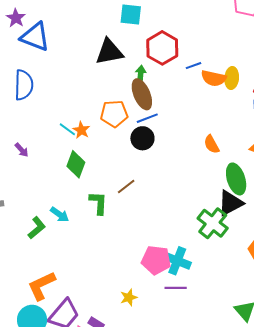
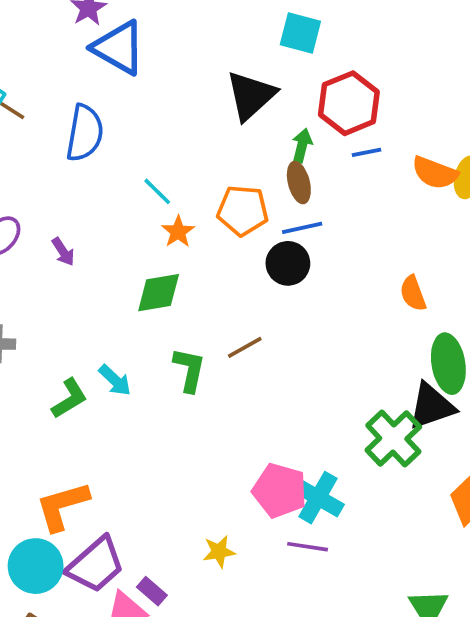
black triangle: (109, 52) -> (251, 96), turned -40
blue line: (193, 66) -> (367, 152), moved
brown ellipse: (142, 94) -> (299, 183), size x0.7
cyan line: (67, 129) -> (157, 191), moved
green diamond: (76, 164) -> (159, 293), turned 52

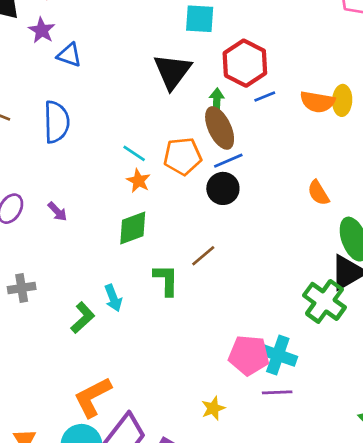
blue triangle: (119, 48) -> (69, 55), size x0.6
brown ellipse: (299, 183) -> (220, 128), size x1.4
cyan line: (157, 191) -> (134, 153), moved
cyan arrow: (115, 380) -> (113, 298), turned 36

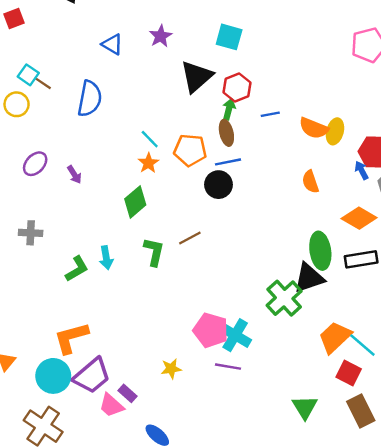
purple star: (42, 30) -> (161, 36), moved
red hexagon: (245, 63) -> (237, 87), moved, size x0.7
brown ellipse: (220, 128) -> (226, 133), size x0.7
orange semicircle: (318, 193) -> (310, 182), moved
green diamond: (133, 228) -> (135, 202), turned -32

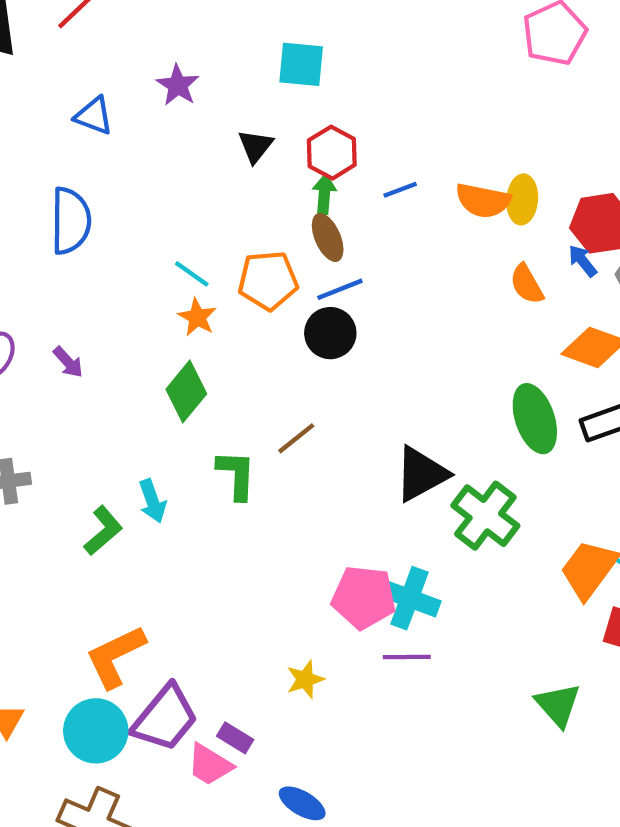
black triangle: (197, 76) -> (256, 146), size x0.6
orange semicircle: (310, 182) -> (527, 284), moved
black triangle: (309, 278) -> (421, 474), moved

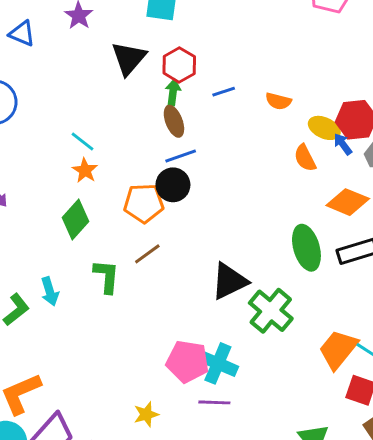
black triangle: (256, 146) -> (129, 58), size x1.5
yellow ellipse: (522, 199) -> (324, 128), moved, turned -72
orange semicircle: (483, 201) -> (278, 101), size x0.7
orange pentagon: (268, 280) -> (144, 203), moved

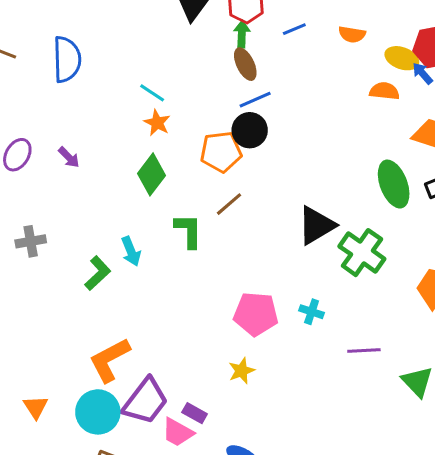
orange semicircle: (305, 158) -> (384, 91), turned 128
pink pentagon: (188, 362) -> (256, 314), moved
cyan cross: (218, 363) -> (312, 312), size x0.6
purple line: (214, 402) -> (364, 351), moved

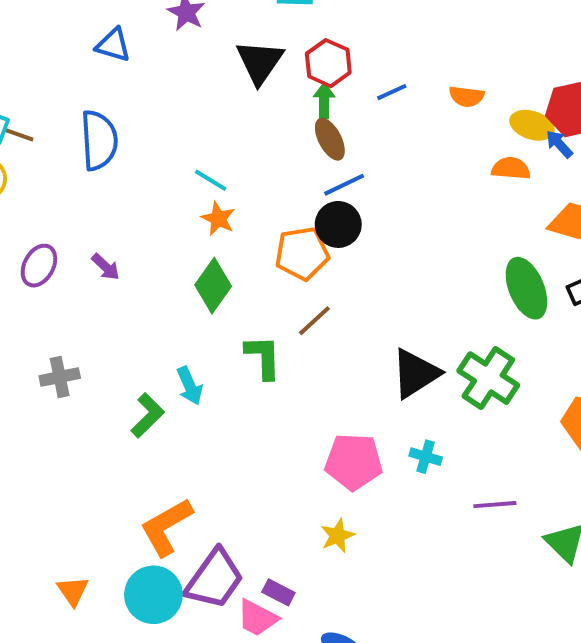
black triangle: (316, 225) -> (415, 373), moved

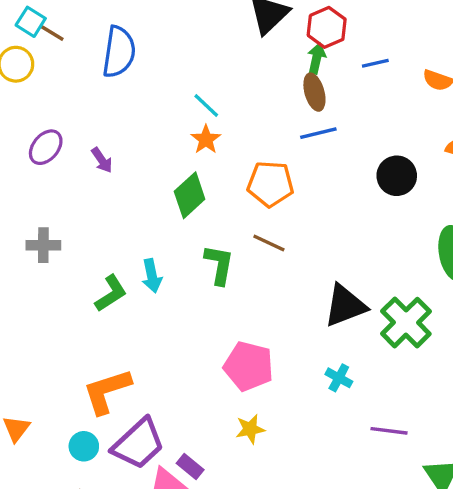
black circle: (338, 224) -> (397, 176), moved
brown line: (314, 321) -> (269, 243), turned 56
pink pentagon: (354, 462) -> (249, 366), moved
cyan circle: (153, 595) -> (84, 446), size x0.6

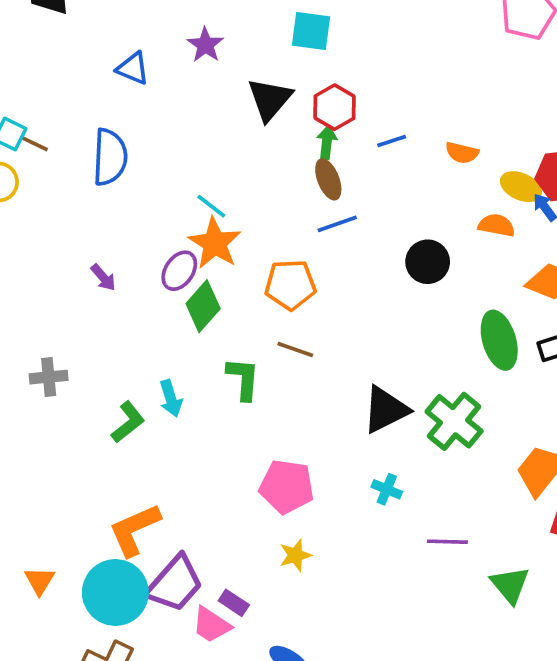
orange star: (206, 139) -> (215, 243), size x1.6
purple ellipse: (46, 147) -> (179, 271), moved
cyan circle: (84, 446) -> (115, 593), size x2.0

